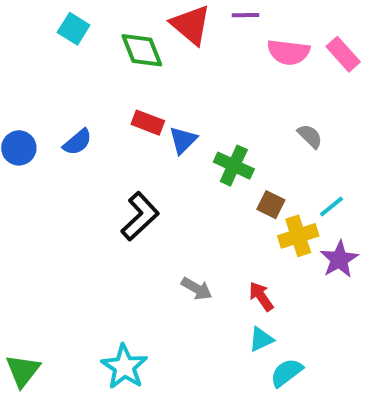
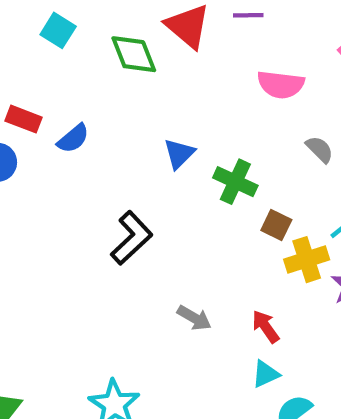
pink semicircle: (288, 52) -> (281, 84), moved
red rectangle: (148, 123) -> (23, 119), moved
blue semicircle: (77, 142) -> (73, 139), moved

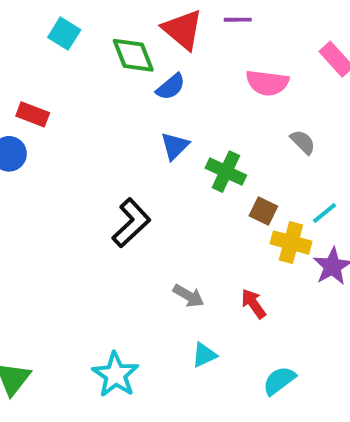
blue semicircle: (73, 139) -> (171, 87), moved
yellow cross: (307, 260) -> (291, 243), turned 33
cyan triangle: (266, 374) -> (204, 355), moved

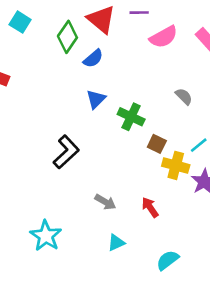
green diamond: (133, 55) -> (67, 37), turned 56
pink semicircle: (267, 83) -> (164, 37), moved, turned -36
cyan star: (115, 375) -> (46, 236), moved

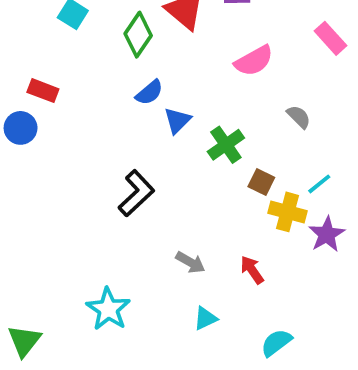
pink semicircle: (164, 37) -> (254, 61), moved
blue semicircle: (93, 59) -> (149, 92), moved
green cross: (131, 117) -> (226, 145), turned 30

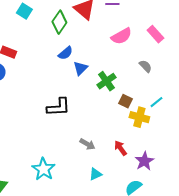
pink rectangle: (330, 38) -> (155, 34), moved
black L-shape: (136, 193) -> (58, 107), turned 40
purple star: (327, 234) -> (144, 161), moved

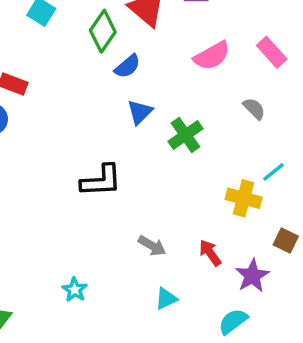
blue semicircle: (65, 53) -> (127, 66), moved
brown square: (125, 101) -> (286, 240), moved
cyan star: (43, 169) -> (75, 290), size x0.6

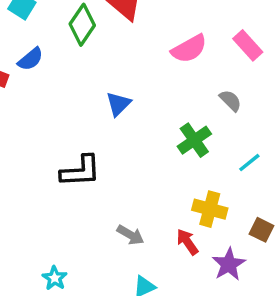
blue semicircle: (127, 66) -> (30, 59), moved
green cross: (186, 135) -> (194, 140), moved
yellow cross: (244, 198) -> (210, 209), moved

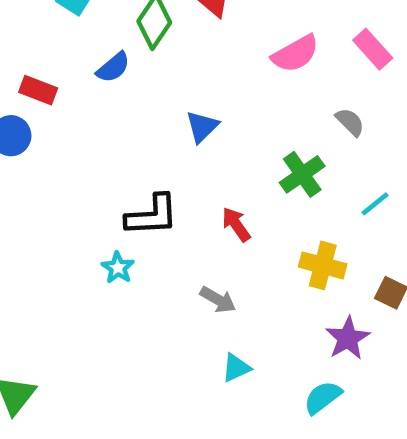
blue semicircle: (30, 59) -> (113, 67), moved
red arrow: (187, 242) -> (236, 224), moved
cyan star: (55, 278) -> (118, 268), moved

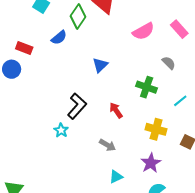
green cross: (302, 174) -> (147, 87), turned -36
black L-shape: (152, 215) -> (77, 106), turned -45
purple star: (348, 338) -> (151, 163), moved

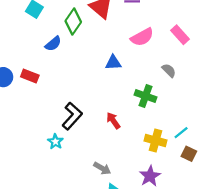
red rectangle: (24, 48) -> (30, 76), moved
blue triangle: (100, 65) -> (113, 63), moved, turned 42
cyan line: (180, 101) -> (181, 133), moved
gray arrow: (108, 145) -> (102, 168), moved

